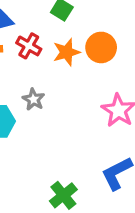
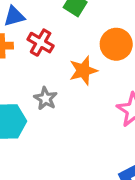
orange star: (66, 52) -> (83, 71), moved

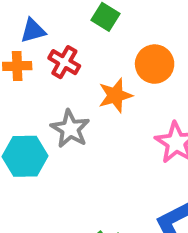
gray star: (45, 98) -> (70, 129), size x1.4

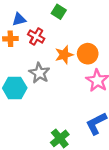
orange circle: (155, 64) -> (88, 54), moved

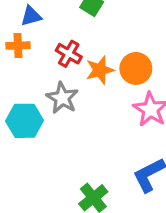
red cross: (36, 36) -> (69, 54), moved

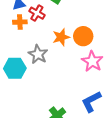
orange cross: (18, 46) -> (20, 22), moved
red cross: (69, 54) -> (37, 13), moved

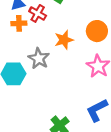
orange circle: (83, 36) -> (97, 31), moved

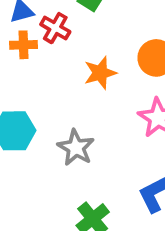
gray star: (39, 58) -> (76, 148), moved

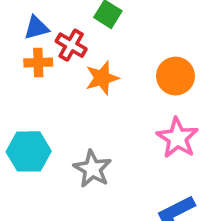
orange star: (100, 73) -> (102, 78), moved

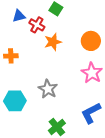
orange cross: (38, 63) -> (11, 56), moved
cyan hexagon: (29, 151) -> (15, 101), moved

